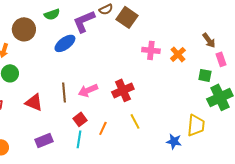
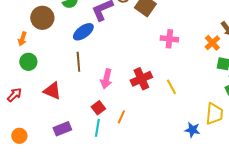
orange cross: (178, 54) -> (212, 43), moved
pink arrow: (88, 90) -> (106, 79), turned -54
brown line: (64, 92) -> (78, 62), moved
yellow line: (135, 121) -> (171, 87), moved

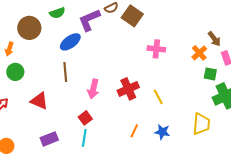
orange line: (121, 117) -> (134, 131), moved
blue star: (192, 130) -> (162, 132), moved

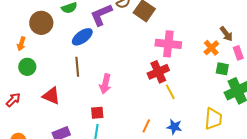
pink cross: (156, 49) -> (168, 44), size x1.4
red cross: (128, 89) -> (158, 72), moved
red square: (85, 118) -> (97, 113), turned 32

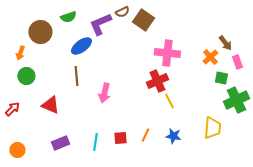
red square: (97, 113) -> (120, 138), moved

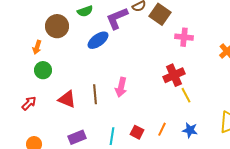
pink cross: (167, 53) -> (184, 37), moved, size x0.7
brown line: (76, 76) -> (95, 94), moved
red square: (120, 138) -> (137, 132), turned 32

